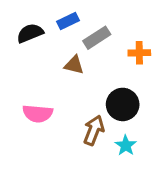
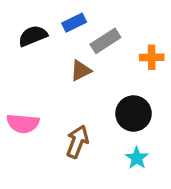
brown triangle: (74, 65) -> (81, 71), turned -40
pink semicircle: (38, 114) -> (23, 123), moved
brown arrow: (94, 130) -> (77, 142), moved

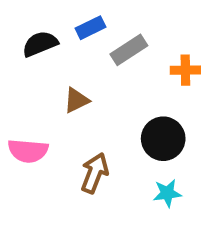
brown triangle: (81, 71) -> (76, 100), moved
cyan star: (137, 158) -> (167, 193), turned 30

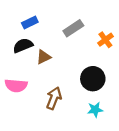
blue rectangle: (91, 28) -> (30, 23), moved
black semicircle: (40, 44) -> (23, 45), moved
orange cross: (185, 70) -> (105, 40), turned -35

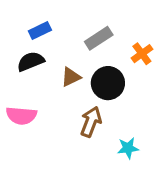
brown triangle: (44, 57) -> (71, 77), moved
black circle: (93, 79) -> (108, 83), moved
brown arrow: (54, 98) -> (91, 122), moved

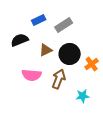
blue rectangle: (40, 31) -> (39, 20), moved
orange cross: (142, 54) -> (92, 64), moved
pink semicircle: (21, 116) -> (32, 75), moved

